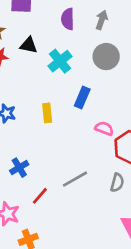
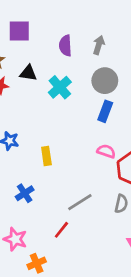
blue rectangle: (82, 98) -> (105, 111), moved
yellow rectangle: (47, 113) -> (46, 156), moved
red line: (40, 196) -> (61, 230), moved

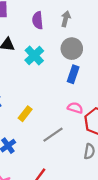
yellow rectangle: (46, 156) -> (25, 114), turned 48
gray line: (80, 202) -> (53, 135), moved

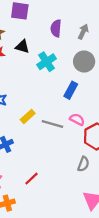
blue rectangle: (73, 74) -> (71, 90), moved
gray line: (53, 135) -> (52, 124), moved, turned 40

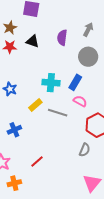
purple semicircle: (56, 28) -> (62, 38), moved
cyan cross: (47, 62) -> (51, 83), moved, turned 36
pink semicircle: (77, 119) -> (80, 101), moved

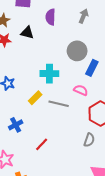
purple semicircle: (62, 38) -> (50, 17), moved
gray circle: (88, 57) -> (77, 51), moved
blue rectangle: (75, 82) -> (92, 68), moved
red line: (37, 162) -> (42, 144), moved

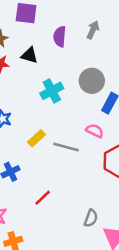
gray arrow: (83, 16) -> (93, 30), moved
cyan cross: (49, 74) -> (52, 91), moved, turned -30
gray semicircle: (89, 140) -> (91, 218), moved

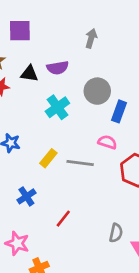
purple semicircle: (60, 37) -> (58, 68), moved, turned -96

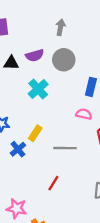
gray circle: (97, 91) -> (64, 60), moved
gray line: (80, 163) -> (65, 148), moved
blue cross: (26, 196) -> (18, 149), moved

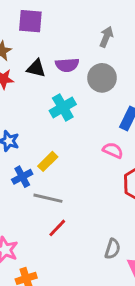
gray line: (65, 148) -> (48, 198), moved

